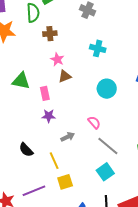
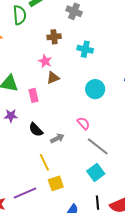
brown cross: (50, 34) -> (54, 37), moved
purple star: (49, 116) -> (11, 116), moved
black semicircle: (26, 150) -> (36, 130), moved

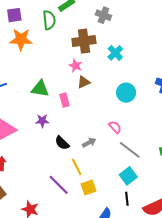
brown cross: (54, 37) -> (84, 41), size x1.6
cyan cross: (85, 49) -> (115, 53), turned 35
black semicircle: (36, 130) -> (62, 143), moved
purple line: (25, 193) -> (59, 185), moved, turned 70
black line: (97, 203) -> (127, 199), moved

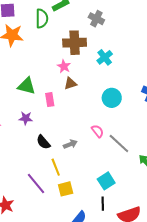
gray line: (130, 150) -> (119, 143), moved

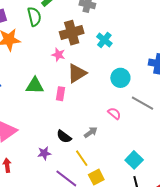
pink star: (64, 66) -> (58, 55), moved
brown triangle: (70, 83) -> (77, 73), size x1.5
pink rectangle: (50, 100) -> (61, 94), turned 32
purple star: (26, 118) -> (44, 153), moved
gray line: (119, 143) -> (143, 103), moved

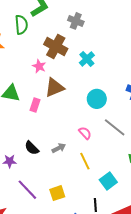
brown cross: (72, 33) -> (56, 46), turned 35
yellow line: (82, 158) -> (85, 161), moved
cyan square: (134, 160) -> (108, 181), moved

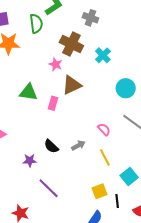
cyan circle: (97, 99) -> (126, 88), moved
yellow square: (57, 193) -> (100, 191), moved

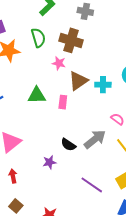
green semicircle: (36, 24) -> (38, 38), moved
cyan cross: (103, 55) -> (103, 85), moved, turned -35
gray arrow: (78, 145) -> (95, 139), size x1.6
purple line: (49, 188) -> (92, 185), moved

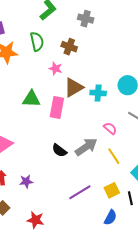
brown cross: (71, 40) -> (69, 47), size x0.7
pink rectangle: (63, 102) -> (57, 107), size x1.5
purple star: (49, 162) -> (26, 181), moved
purple line: (92, 185) -> (80, 192), turned -70

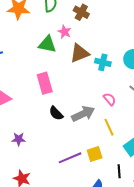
green triangle: (31, 99) -> (47, 44), moved
pink rectangle: (57, 107) -> (45, 83), moved, turned -35
yellow square: (112, 190) -> (95, 154), moved

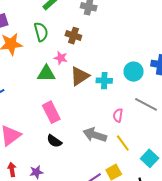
pink semicircle: (110, 99) -> (118, 115), turned -120
black semicircle: (56, 113) -> (54, 141), moved
gray arrow: (83, 114) -> (95, 135), turned -125

